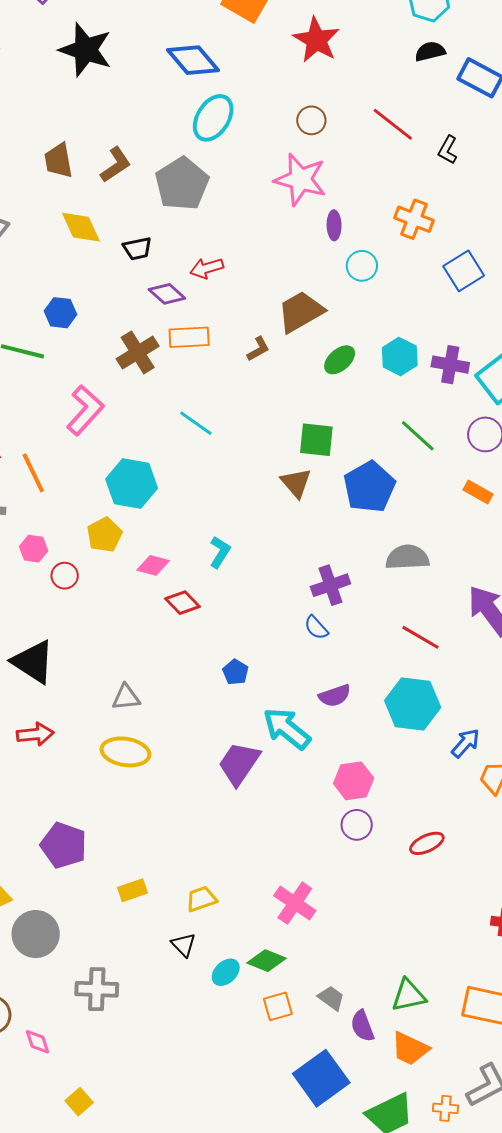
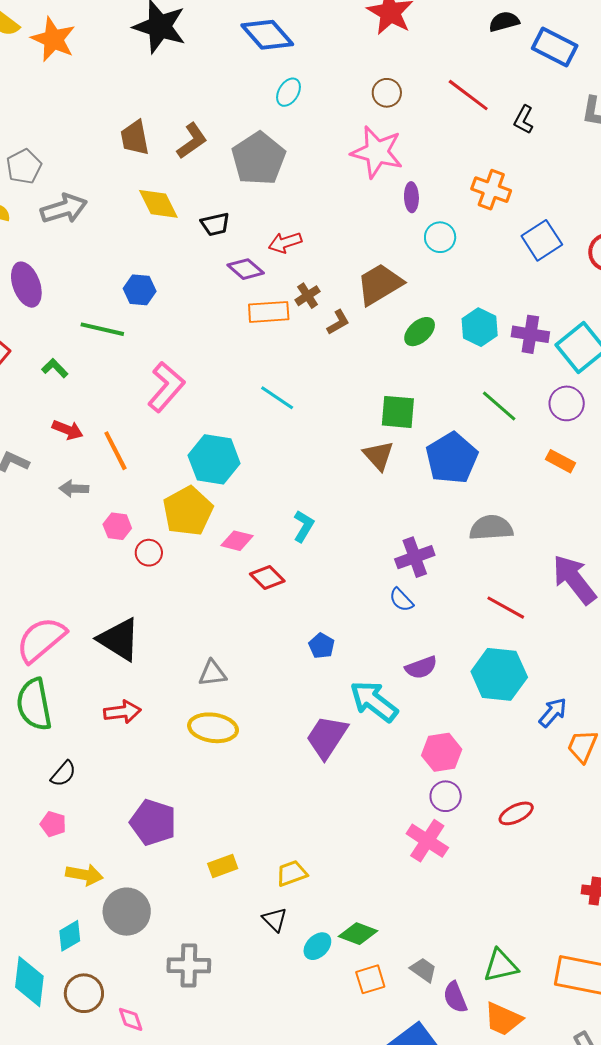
cyan ellipse: (213, 118) -> (288, 92), size x0.6
brown cross: (138, 352) -> (308, 296), moved, size x0.6
yellow pentagon: (104, 535) -> (188, 511), size x1.4
pink cross: (295, 903) -> (427, 841), moved

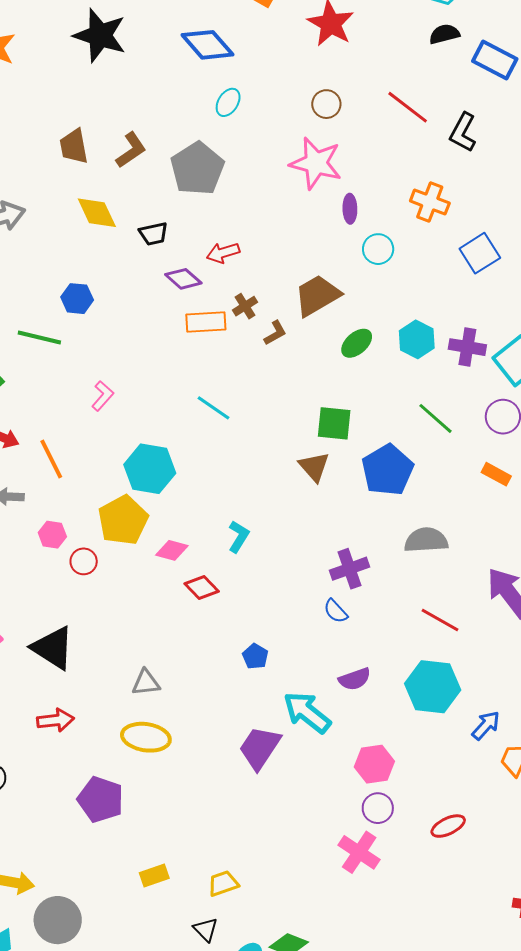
black L-shape: (524, 120) -> (463, 132), size x1.4
pink L-shape: (166, 387) -> (103, 396), size x0.6
purple pentagon: (153, 822) -> (101, 800), moved

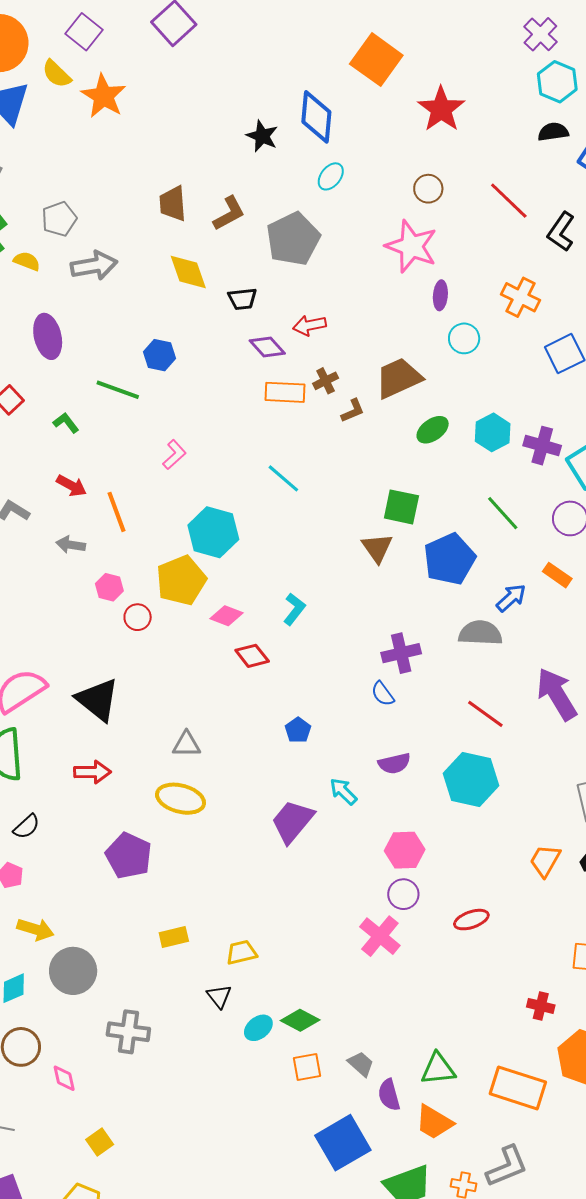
black star: (100, 35) -> (262, 136), moved, size x0.6
blue diamond: (207, 45) -> (316, 117), turned 40
cyan arrow: (307, 712) -> (343, 791), size x0.6
blue arrow: (486, 725) -> (511, 598), moved

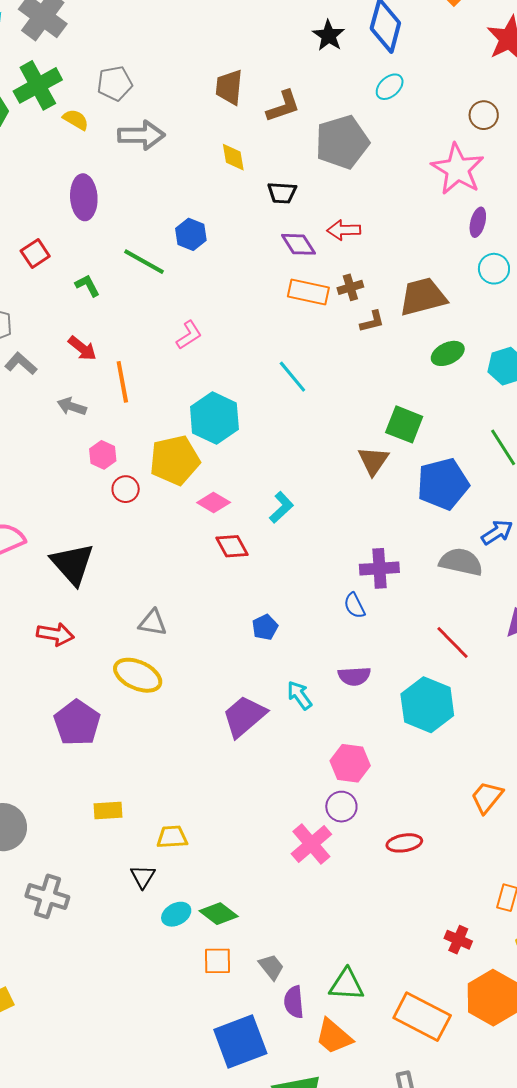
yellow diamond: (188, 272) -> (233, 157), size x0.7

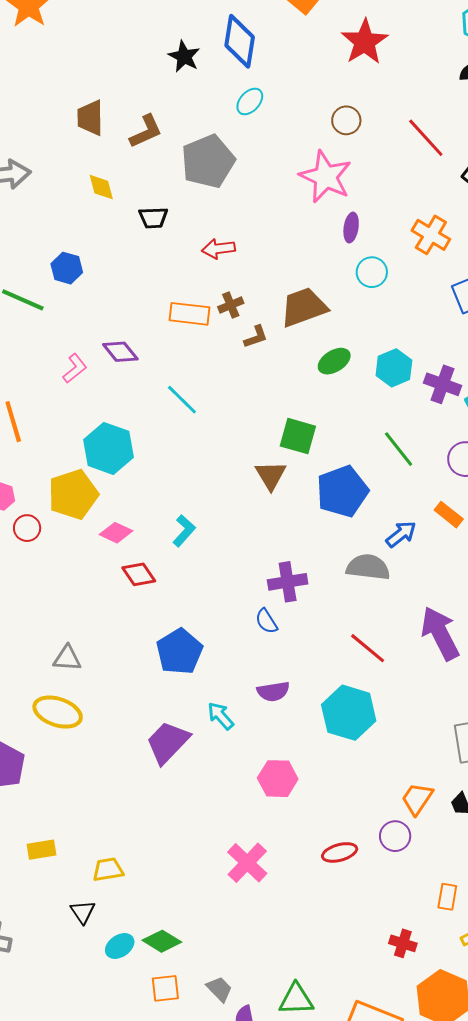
purple diamond: (299, 244) -> (120, 352), moved
blue pentagon: (265, 627) -> (179, 652), size x1.8
purple circle: (341, 807) -> (395, 836), moved

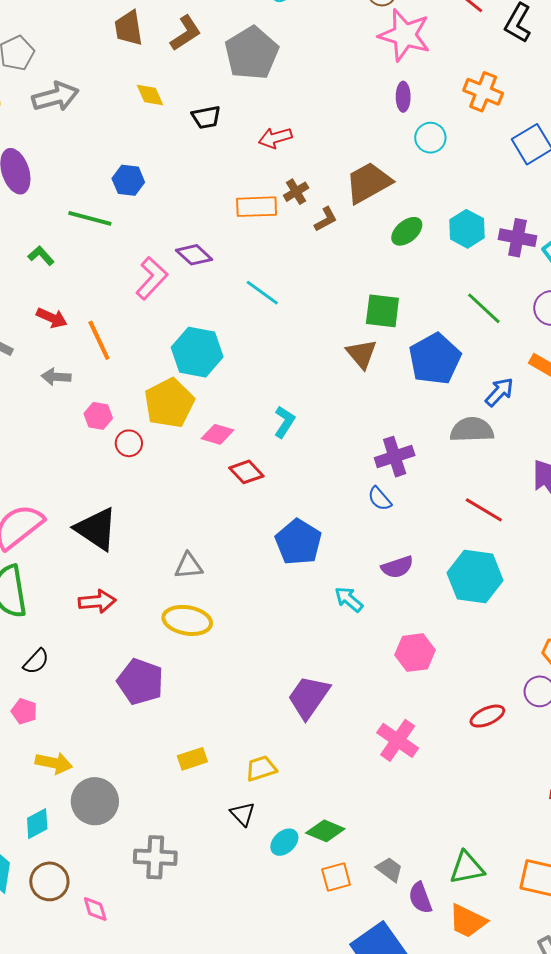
pink star: (326, 177) -> (405, 35), moved
pink L-shape: (75, 368) -> (152, 278), size x1.4
purple trapezoid: (168, 742) -> (309, 697), moved

